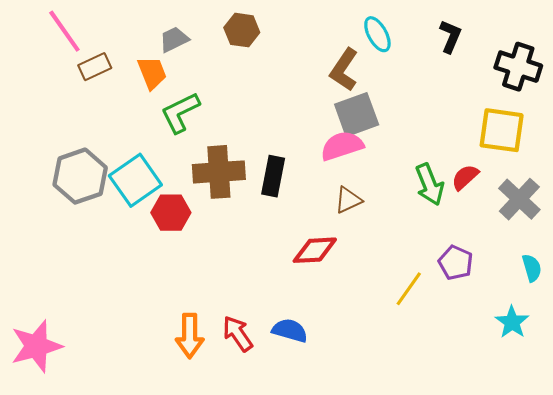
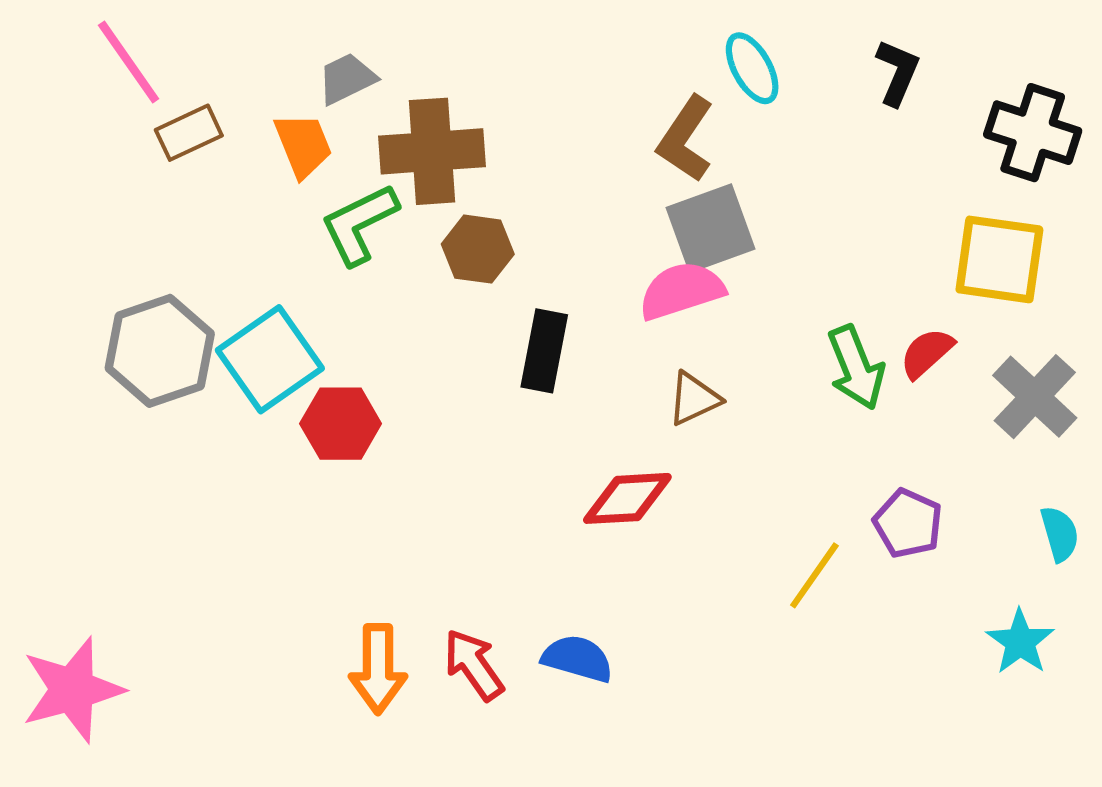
brown hexagon: (242, 30) -> (478, 249), moved
brown cross: (219, 172) -> (432, 151), moved

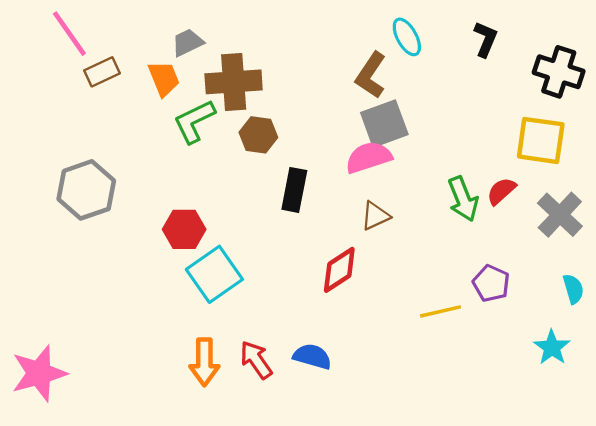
cyan square: (270, 359) -> (214, 274), moved
red diamond: (627, 498) -> (339, 270), turned -30
yellow line: (814, 575) -> (441, 311), turned 42

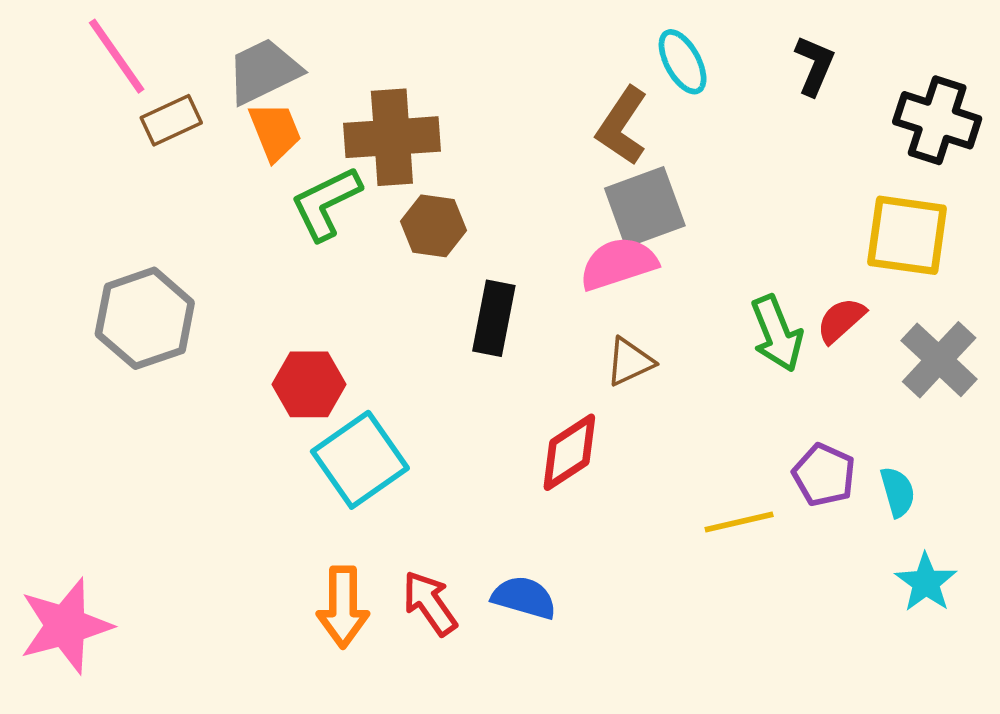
gray trapezoid: (187, 43) -> (264, 71), moved, size x1.4
cyan semicircle: (573, 289) -> (898, 492), moved

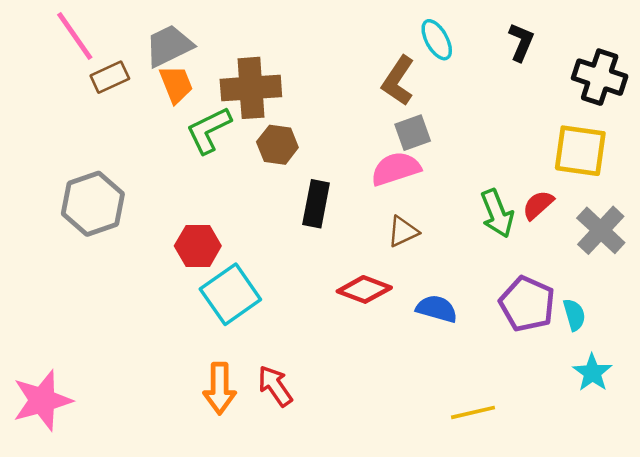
gray square: (645, 207) -> (413, 133), size x0.7
red diamond: (569, 452) -> (364, 289), turned 54
purple pentagon: (824, 475) -> (527, 304), size x1.4
yellow line: (739, 522) -> (473, 412), moved
blue semicircle: (524, 598) -> (437, 309), moved

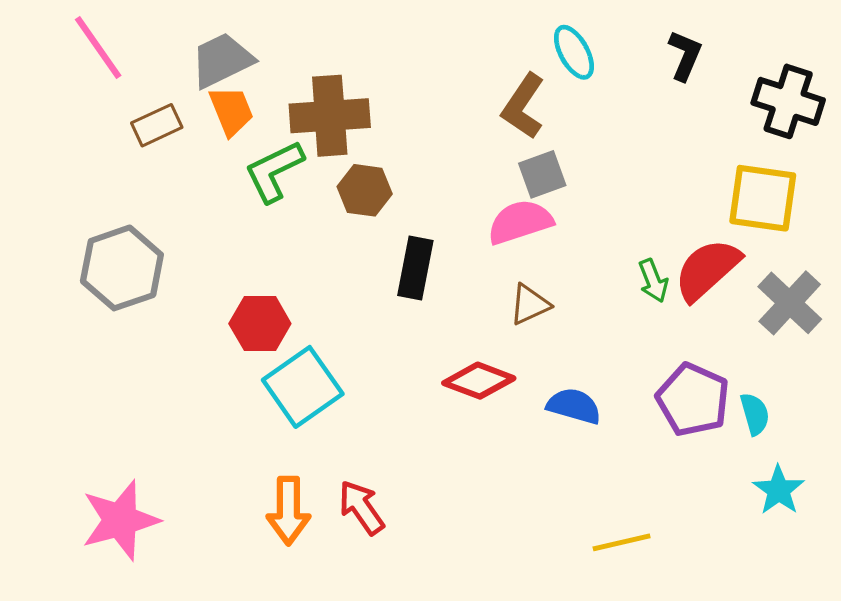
brown rectangle: (110, 77) -> (157, 125), moved
red semicircle: (538, 205) -> (707, 270), size x1.6
green arrow: (497, 213) -> (653, 281), size x0.7
pink star: (42, 400) -> (120, 520), moved

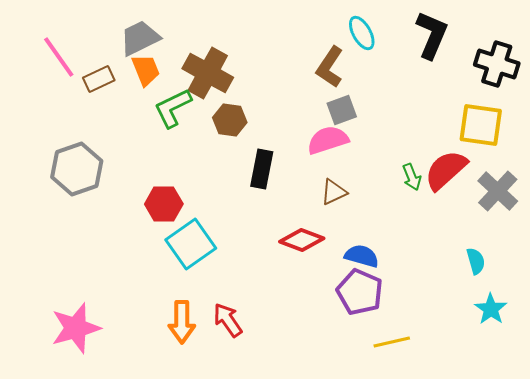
pink line: (98, 47) -> (59, 57), moved
black L-shape: (685, 55) -> (432, 35), size x1.5
brown cross: (330, 116) -> (208, 73), turned 33
purple pentagon: (693, 400) -> (360, 292), moved

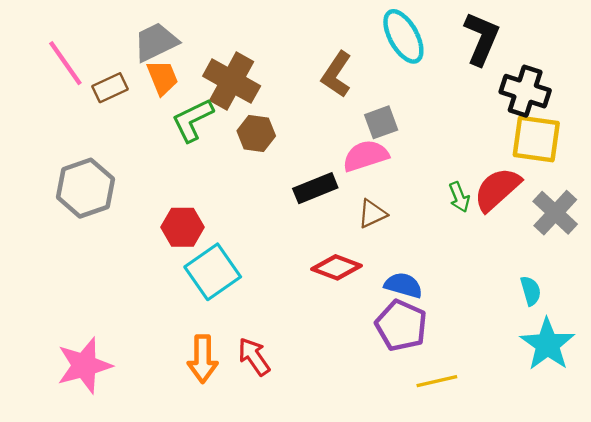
cyan ellipse: (362, 33) -> (403, 36), size x1.4
black cross: (497, 64) -> (525, 91), moved
brown L-shape: (330, 67) -> (337, 74), moved
black rectangle: (262, 169) -> (315, 188), moved, turned 57
cyan star: (491, 309) -> (547, 344), size x1.5

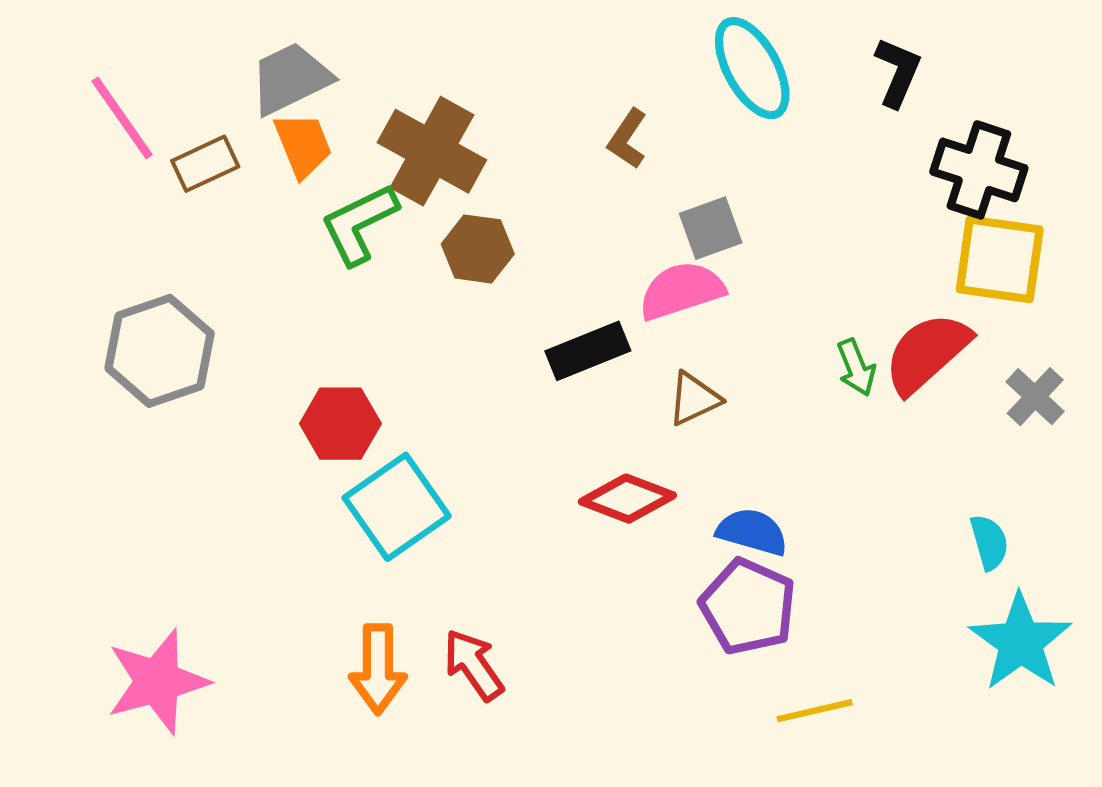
black L-shape: (482, 39) -> (898, 72), size x0.7
brown L-shape: (337, 74) -> (627, 139), size x0.7
gray cross: (555, 213) -> (1035, 397), size x0.7

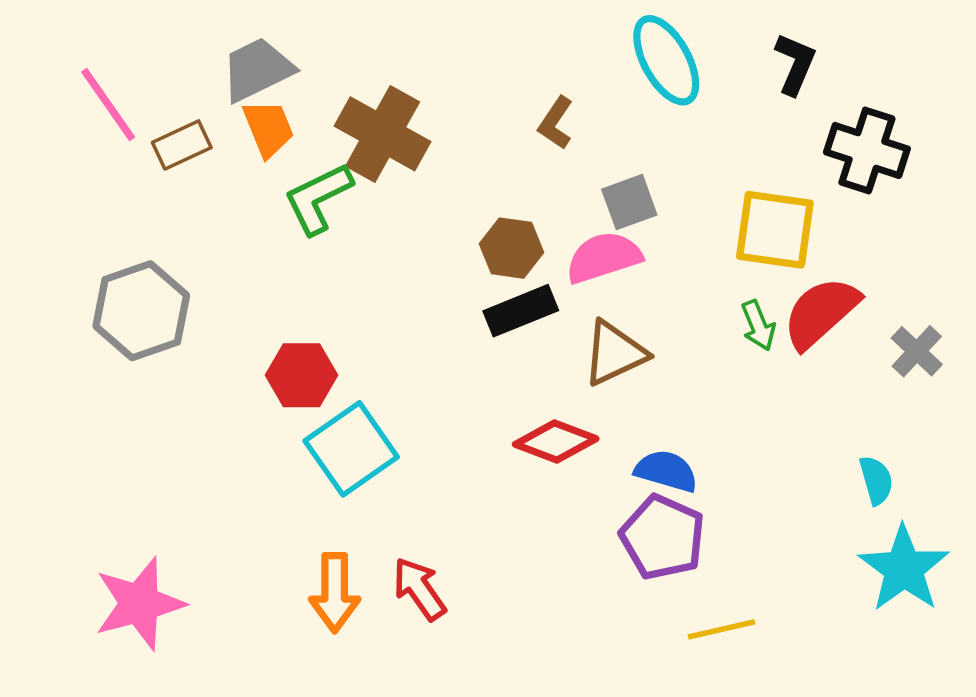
brown hexagon: (478, 249) -> (511, 248), moved
yellow square: (1000, 259) -> (775, 230), moved
brown triangle: (694, 399) -> (615, 353), size x1.4

